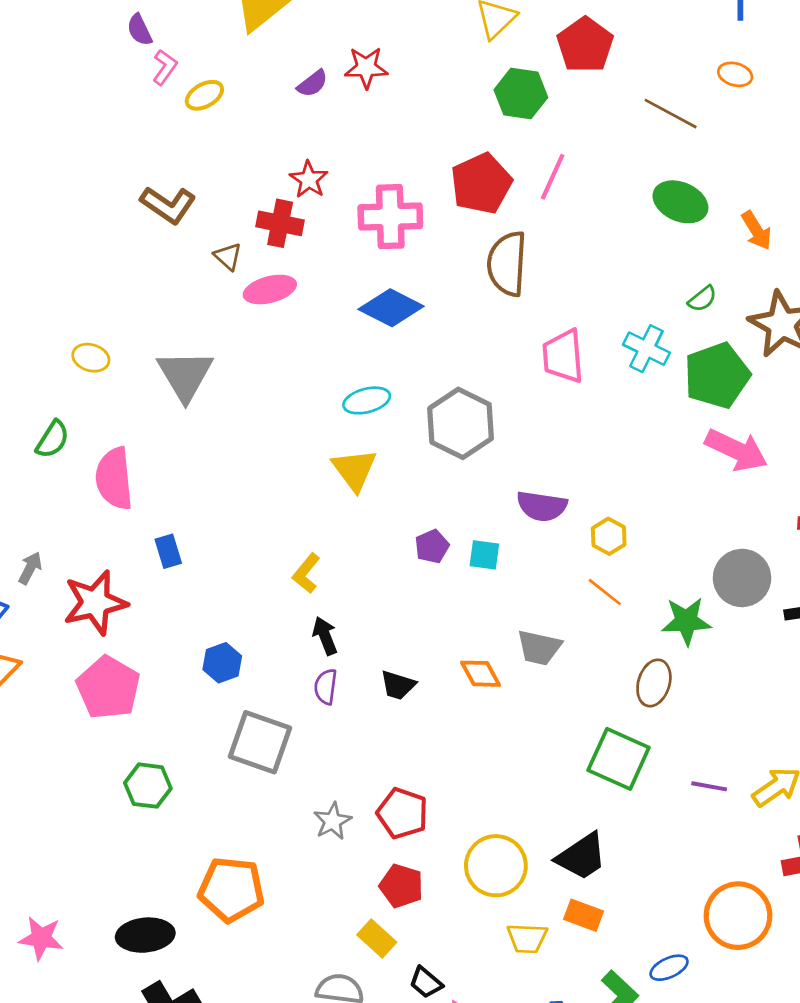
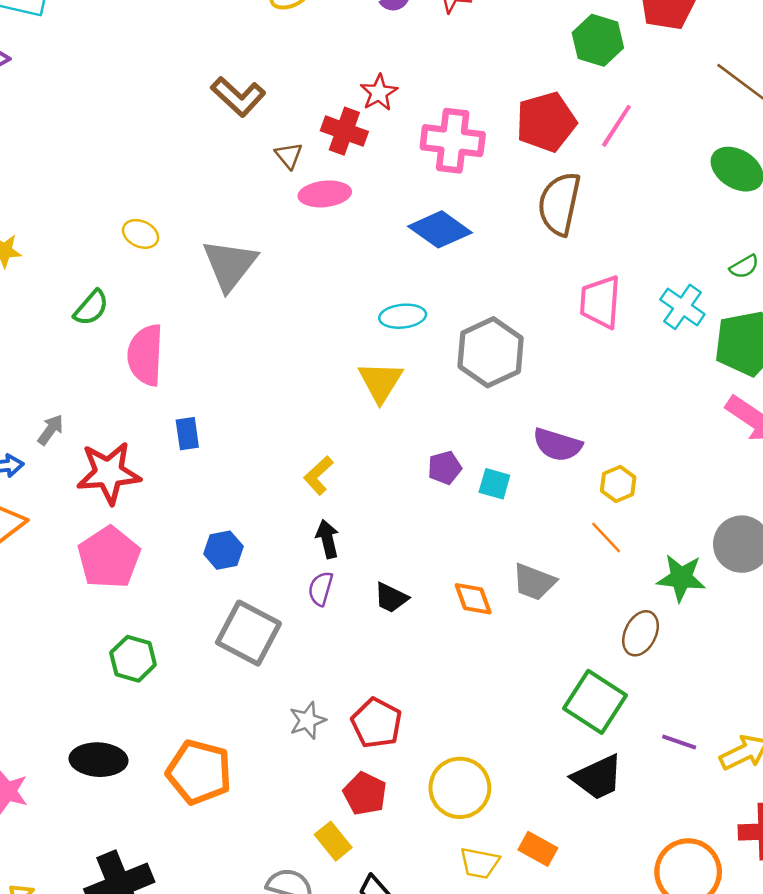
black trapezoid: (582, 856) -> (598, 777), moved
black ellipse: (145, 935) -> (99, 760), moved

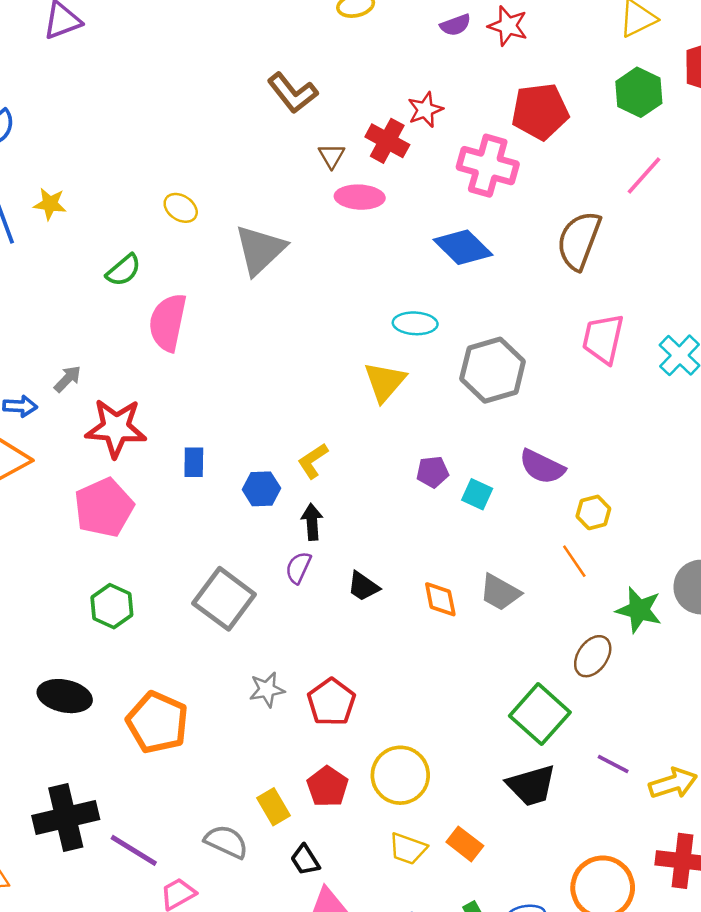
red pentagon: (546, 122) -> (540, 111), moved
blue rectangle: (187, 434) -> (194, 462), moved
blue hexagon: (223, 550) -> (261, 489), moved
red pentagon: (365, 794) -> (327, 787), moved

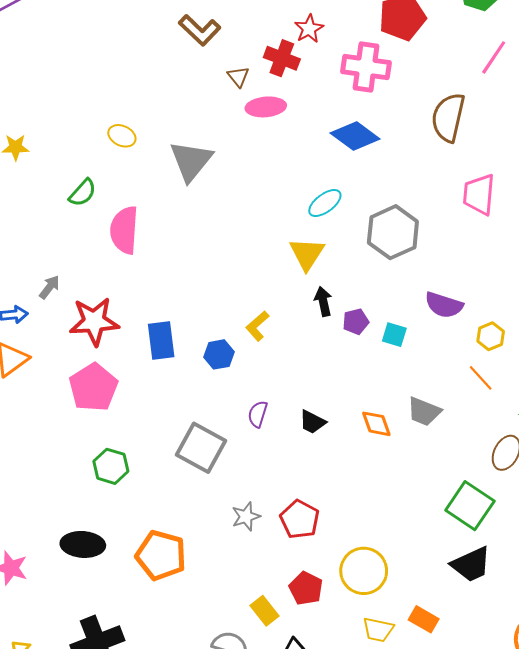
cyan ellipse: (415, 323) -> (325, 203), turned -32
blue rectangle: (194, 462) -> (161, 340), size x1.5
black arrow: (312, 522) -> (323, 301), moved

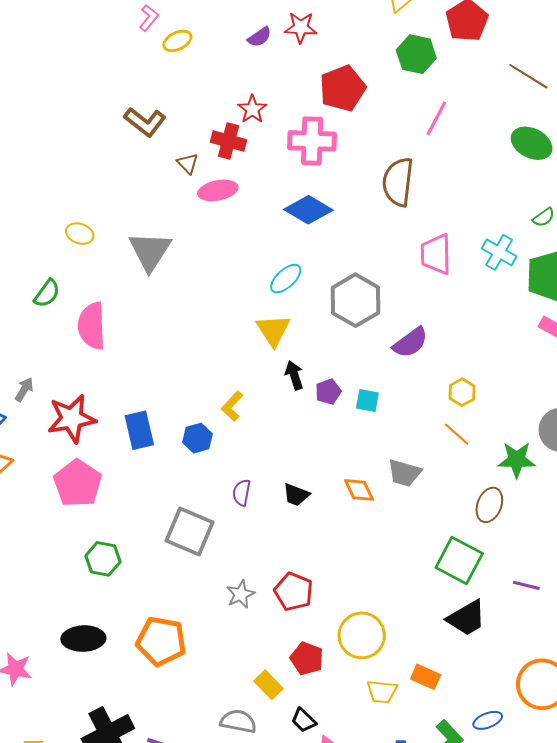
purple semicircle: (444, 305) -> (410, 342), moved, turned -48

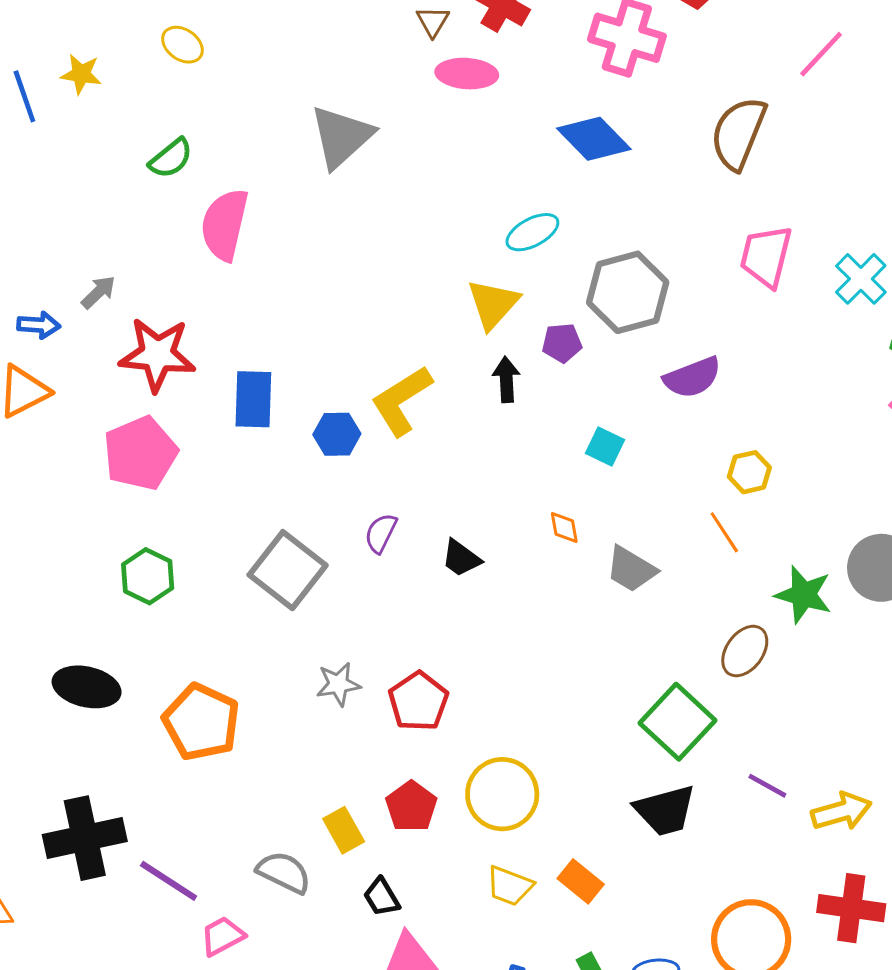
yellow ellipse: (80, 234) -> (182, 45), moved
purple pentagon: (328, 392) -> (562, 343), moved
yellow L-shape: (232, 406) -> (401, 401), size x1.6
orange diamond: (359, 490) -> (564, 528), moved, size x0.7

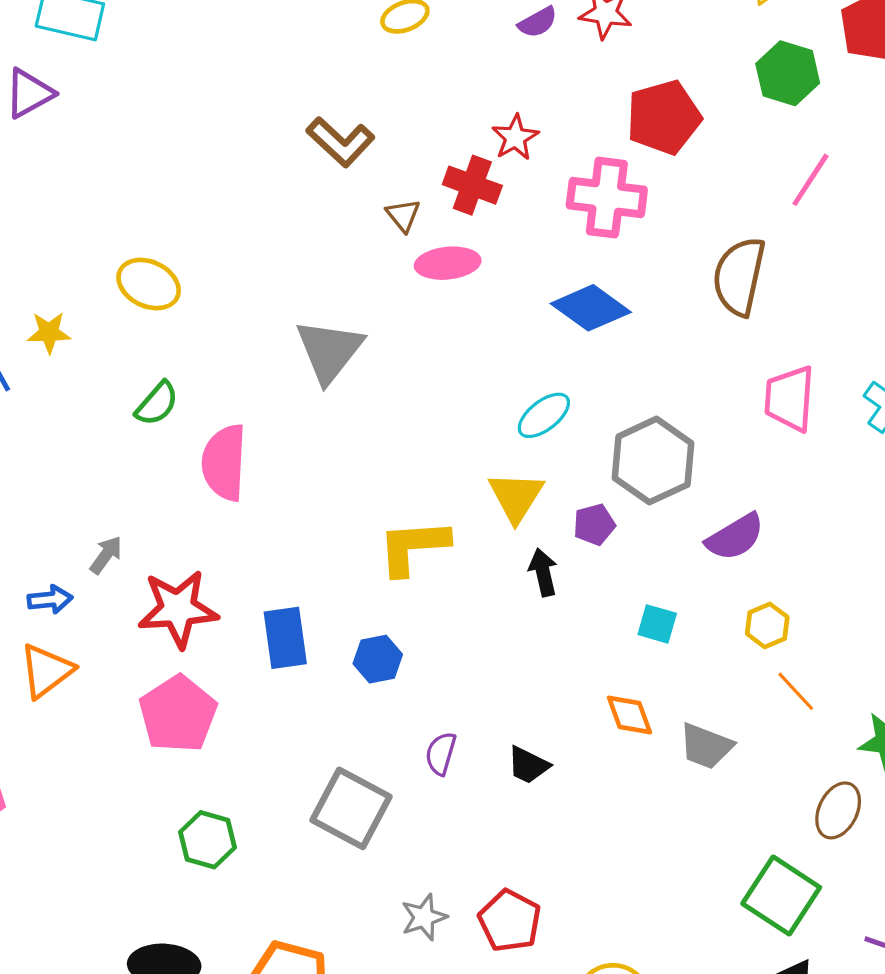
yellow ellipse: (182, 45) -> (149, 284), size x1.4
yellow L-shape: (401, 401) -> (413, 547), moved, turned 38
yellow hexagon: (749, 472) -> (767, 625), moved
orange diamond: (564, 528) -> (629, 715), size x1.4

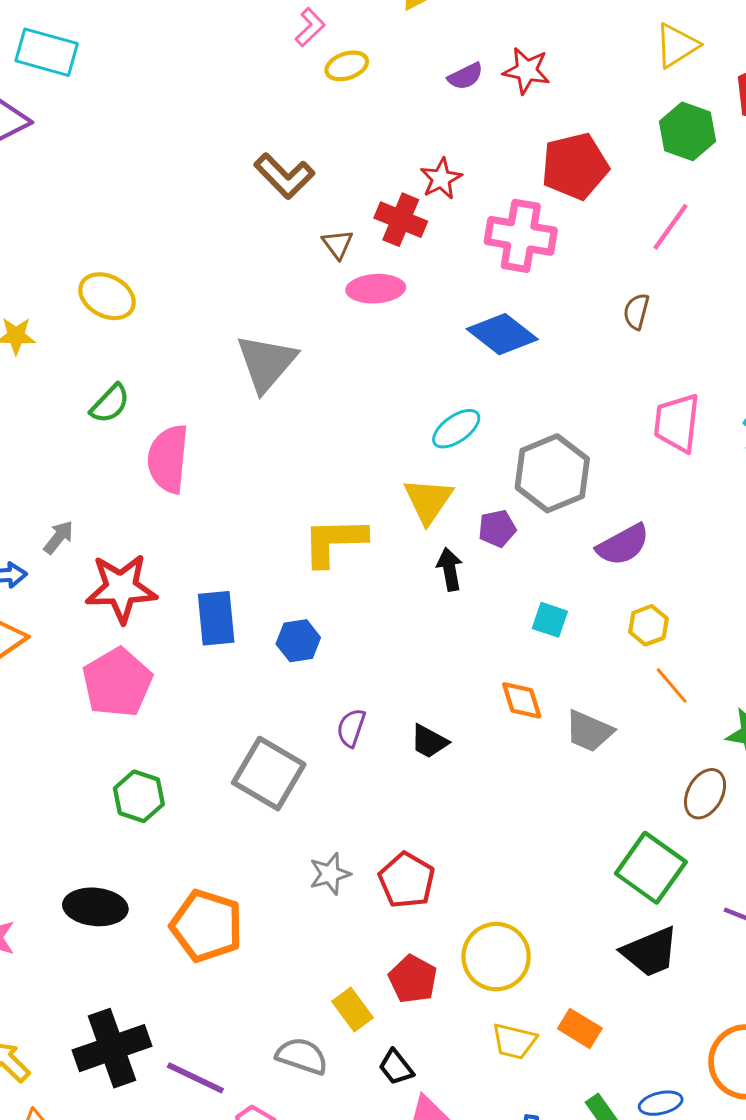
pink line: (810, 180) -> (671, 227), moved
brown semicircle: (739, 276) -> (636, 311), size x0.5

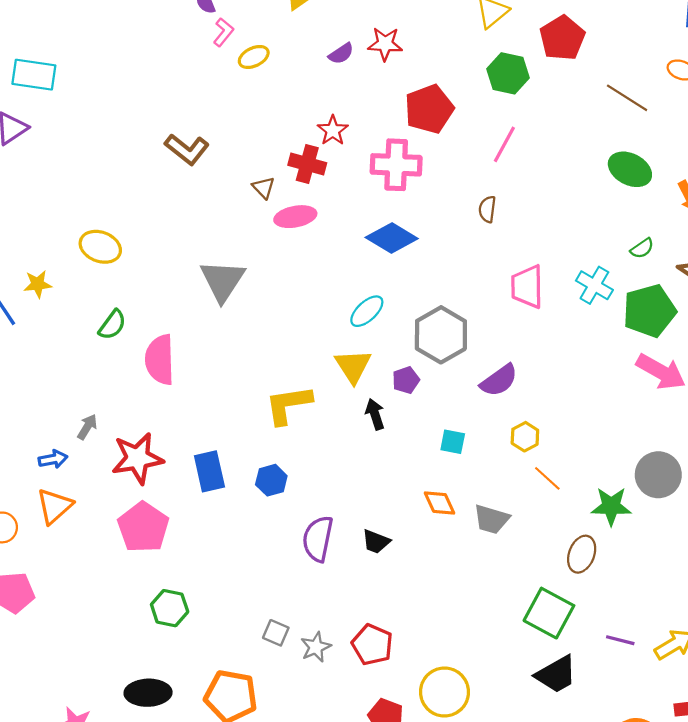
brown L-shape: (284, 176) -> (187, 149), moved
purple semicircle: (351, 728) -> (318, 539), size x1.6
gray square: (269, 774) -> (276, 633), moved, size x0.5

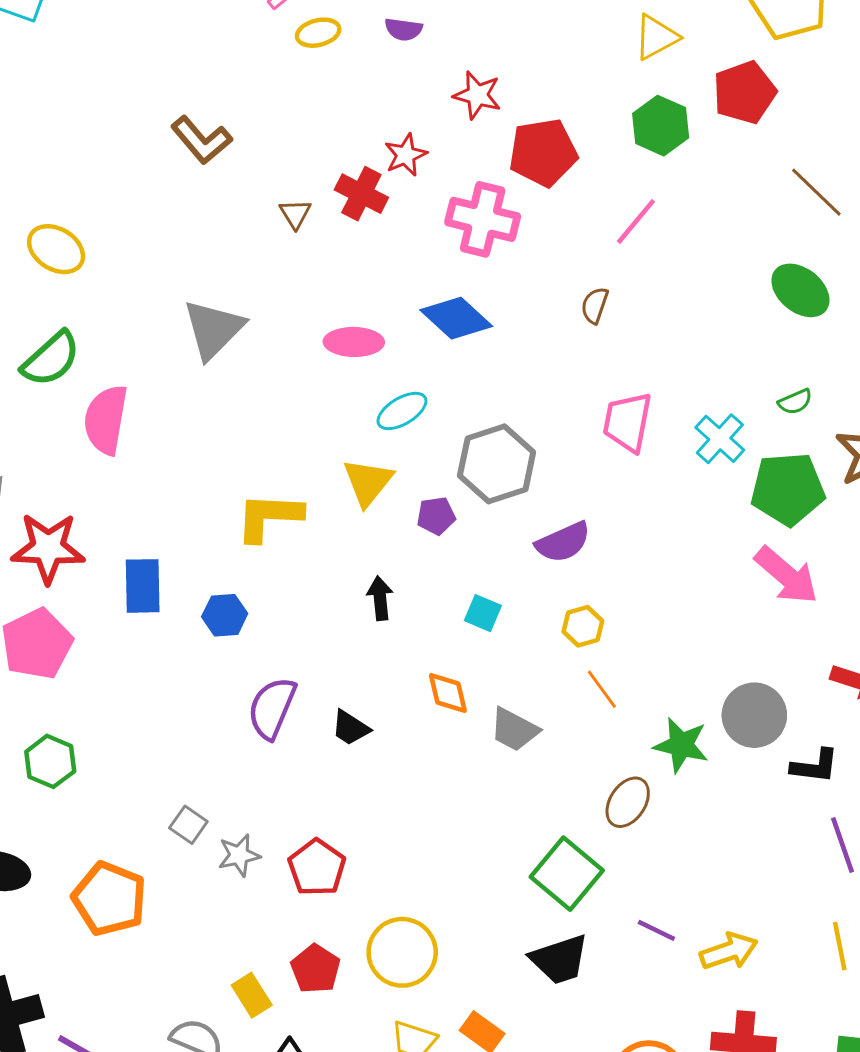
red star: (385, 44) -> (477, 95), moved
purple semicircle: (341, 54) -> (403, 29), moved, turned 30
pink ellipse: (295, 217) -> (354, 342), moved
green semicircle: (112, 325) -> (51, 359), size x1.4
black arrow: (375, 414) -> (380, 598), moved

